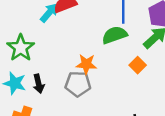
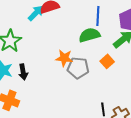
gray pentagon: (78, 84) -> (78, 68), moved

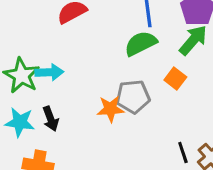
cyan arrow: (36, 13) -> (49, 72), moved, turned 54
orange star: (64, 58) -> (110, 109), moved

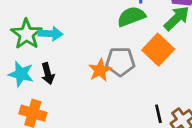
orange square: (175, 79) -> (158, 50), size x1.6
orange star: (110, 109) -> (100, 70), turned -30

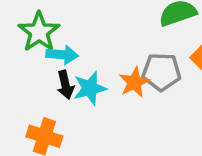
cyan arrow: (51, 34) -> (62, 55), moved
cyan star: (21, 74) -> (90, 88), moved, turned -30

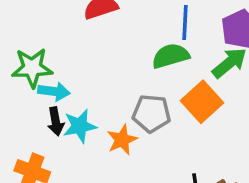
green star: (39, 32) -> (32, 68), turned 30
orange star: (134, 82) -> (122, 140), moved

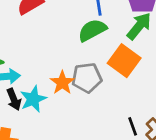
orange star: (122, 140) -> (62, 83), moved

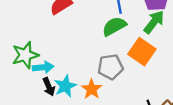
orange star: (62, 83) -> (92, 89), moved

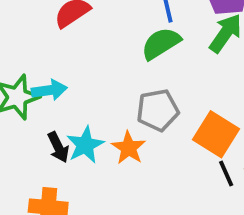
orange square: (142, 52) -> (216, 134), moved
cyan arrow: (43, 67) -> (49, 90), moved

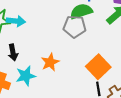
gray pentagon: (158, 110) -> (75, 27), moved
cyan star: (85, 145) -> (26, 76), moved

